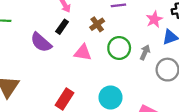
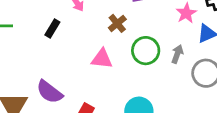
black rectangle: (62, 27) -> (52, 28), moved
purple semicircle: (41, 42) -> (50, 92), moved

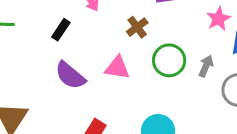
purple semicircle: (50, 92) -> (70, 75), moved

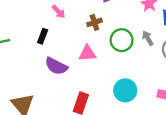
brown cross: (137, 27) -> (94, 22), turned 32
gray arrow: (206, 66) -> (148, 38), turned -40

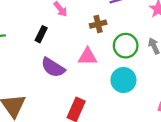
cyan circle: (125, 90) -> (123, 80), moved

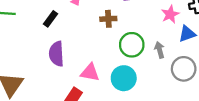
pink triangle: (88, 57) -> (90, 72), moved
purple semicircle: (53, 67) -> (56, 54), turned 45

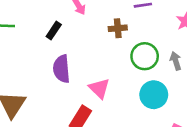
pink triangle: (90, 72) -> (99, 88), turned 36
cyan circle: (124, 78) -> (154, 95), moved

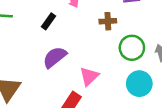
purple semicircle: (62, 69) -> (55, 57), turned 55
pink triangle: (99, 88) -> (89, 76), turned 30

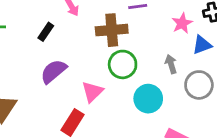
brown cross: (108, 21) -> (112, 30), size x1.6
green circle: (132, 48) -> (123, 64), moved

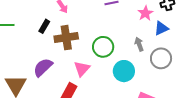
brown cross: (112, 30) -> (66, 38), moved
purple semicircle: (54, 71) -> (43, 67), moved

